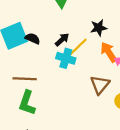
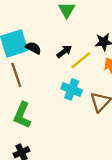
cyan cross: (66, 58) -> (72, 89), moved
brown line: (25, 79) -> (16, 75), moved, turned 65

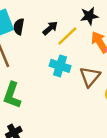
black semicircle: (33, 48) -> (19, 27), turned -105

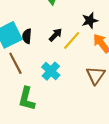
cyan cross: (60, 66) -> (51, 71), moved, turned 30

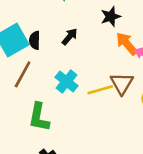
yellow line: (72, 40) -> (100, 90), moved, turned 36
brown line: (15, 63) -> (23, 74), turned 60

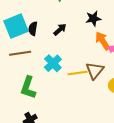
brown line: (23, 74) -> (20, 53), turned 45

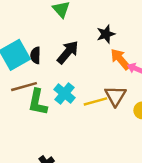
black arrow: (60, 29) -> (68, 52), size x1.5
green L-shape: (28, 87) -> (38, 102), moved

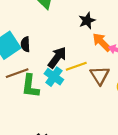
black arrow: (68, 52) -> (57, 57), moved
yellow line: (95, 101) -> (76, 66), moved

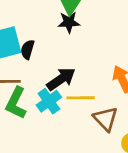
black star: (87, 21) -> (69, 22), moved
brown triangle: (100, 75) -> (106, 119), turned -30

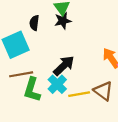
black semicircle: (28, 50) -> (34, 23), moved
yellow line: (81, 98) -> (79, 94), moved

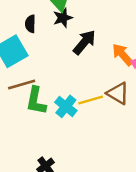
black arrow: (64, 66) -> (84, 42), moved
cyan cross: (57, 84) -> (66, 106), moved

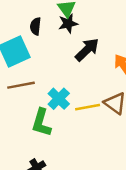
green L-shape: (36, 101) -> (41, 123), moved
cyan cross: (66, 106) -> (59, 99), moved

